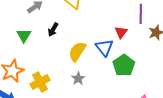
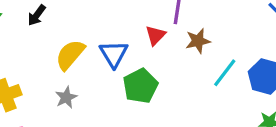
red triangle: (121, 32) -> (155, 35), moved

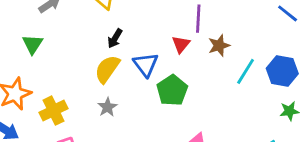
black arrow: (37, 15) -> (115, 38), moved

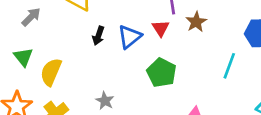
blue triangle: (146, 65) -> (130, 37), moved, turned 40
yellow semicircle: (107, 69) -> (51, 72), moved
cyan line: (246, 71) -> (229, 66), moved

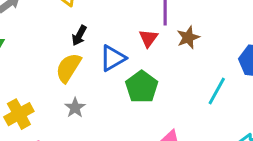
blue triangle: (130, 37) -> (113, 58), moved
yellow semicircle: (51, 72) -> (68, 68), moved

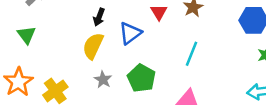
green pentagon: (142, 87) -> (141, 78), moved
cyan line: (217, 91) -> (191, 54), moved

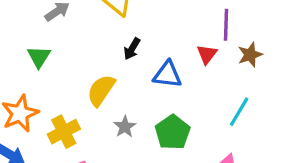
blue triangle: (130, 33) -> (167, 75), turned 35
yellow semicircle: (93, 46) -> (101, 90), moved

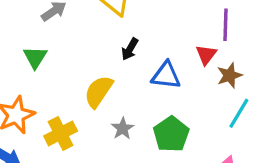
brown star: (250, 55) -> (229, 75), moved

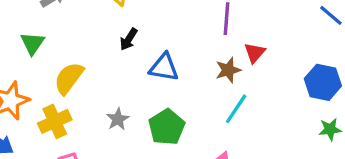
red triangle: (206, 55) -> (255, 53), moved
yellow semicircle: (98, 91) -> (69, 78), moved

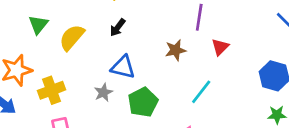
blue triangle: (164, 67) -> (123, 67), moved
brown star: (228, 70) -> (176, 50), moved
yellow semicircle: (69, 78) -> (72, 37), moved

